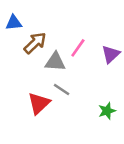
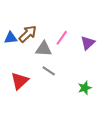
blue triangle: (14, 23) -> (11, 38), moved
red triangle: (39, 103) -> (20, 81), moved

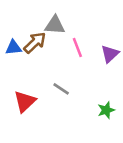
pink line: (62, 38) -> (77, 48), turned -56
gray triangle: (44, 49) -> (55, 25), moved

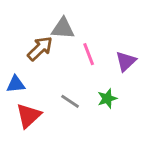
blue triangle: (14, 48) -> (16, 84), moved
green star: (106, 110) -> (107, 98), moved

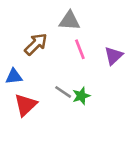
gray triangle: (63, 28) -> (70, 21), moved
green star: (107, 98) -> (81, 96), moved

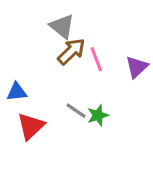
gray triangle: (70, 21) -> (62, 26), moved, turned 35
brown arrow: (36, 44) -> (71, 51), moved

